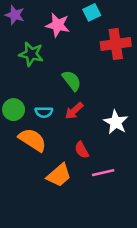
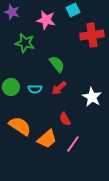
orange semicircle: (32, 140) -> (20, 126), moved
pink line: (103, 173) -> (73, 144), moved, turned -42

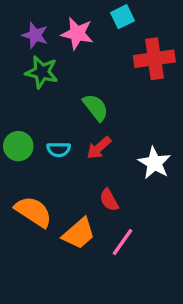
purple star: (12, 12) -> (35, 35), moved

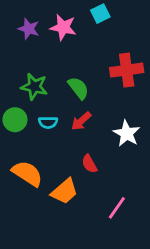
red cross: (154, 59) -> (127, 70), moved
green star: (42, 72) -> (34, 87), moved
pink line: (122, 242) -> (117, 208), moved

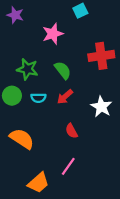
pink star: (63, 27) -> (53, 34), moved, turned -30
purple star: (29, 29) -> (15, 15), moved
orange trapezoid: (65, 191) -> (38, 183), moved
pink line: (117, 208) -> (68, 166), moved

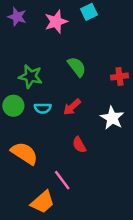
pink star: (53, 34) -> (56, 22), moved
red cross: (101, 56) -> (119, 76), moved, size x0.6
green semicircle: (63, 70) -> (77, 67), moved
pink line: (68, 166) -> (62, 180), moved, turned -72

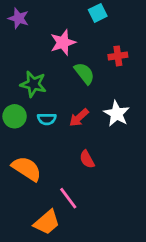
pink star: (56, 22) -> (63, 42), moved
red cross: (119, 76) -> (118, 56), moved
white star: (112, 118) -> (117, 114), moved

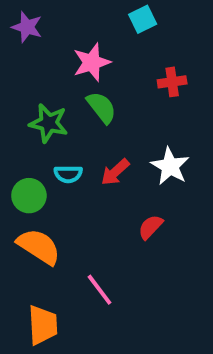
green semicircle: (84, 73) -> (101, 107), moved
green circle: (15, 116) -> (29, 196), moved
red semicircle: (87, 159) -> (150, 227), moved, turned 72
orange trapezoid: (47, 222) -> (43, 325), moved, turned -52

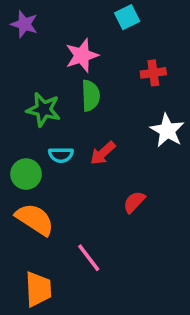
green semicircle: (101, 107) -> (91, 96), turned 36
white star: (170, 166) -> (167, 130), moved

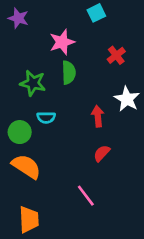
red cross: (153, 73) -> (116, 55), turned -30
red arrow: (103, 153) -> (98, 116), moved, turned 126
pink line: (89, 258) -> (86, 196), moved

